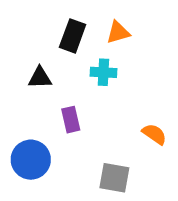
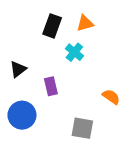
cyan cross: (103, 72) -> (74, 52), turned 36
black triangle: (40, 78) -> (18, 69), moved, turned -36

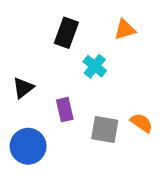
orange triangle: (85, 23) -> (125, 29), moved
gray square: (82, 128) -> (105, 130), moved

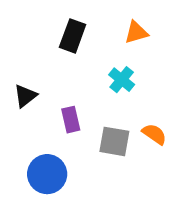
cyan cross: (95, 66) -> (122, 80), moved
blue circle: (28, 146) -> (47, 174), moved

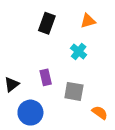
black triangle: (25, 96) -> (12, 84), moved
orange semicircle: (154, 134) -> (100, 113), moved

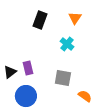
orange triangle: (88, 21) -> (75, 18), turned -40
purple rectangle: (46, 77) -> (28, 68), moved

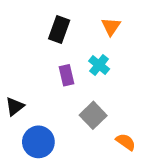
purple rectangle: (28, 68) -> (67, 75), moved
gray square: (63, 78) -> (93, 115), turned 36

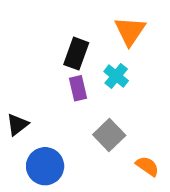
orange triangle: (111, 27) -> (130, 31), size x1.4
black rectangle: (59, 29) -> (76, 54), moved

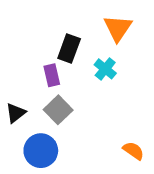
purple rectangle: (78, 88) -> (52, 75), moved
gray square: (109, 135) -> (58, 110), moved

